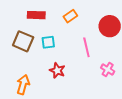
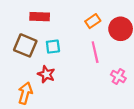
orange rectangle: (70, 16) -> (93, 21), moved
red star: (57, 70) -> (46, 74), moved

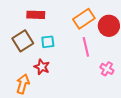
orange rectangle: (93, 21) -> (84, 19), size x1.5
brown square: (25, 45) -> (23, 41), turned 35

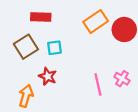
pink line: (86, 47) -> (98, 84), moved

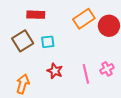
red star: (48, 76) -> (55, 71), moved
pink cross: (122, 79) -> (107, 69), turned 32

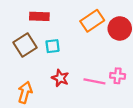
pink cross: (107, 69) -> (118, 76), turned 32
pink line: (86, 74) -> (94, 81), turned -66

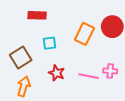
orange rectangle: (92, 21) -> (84, 34), moved, turned -30
brown square: (25, 45) -> (21, 58), moved

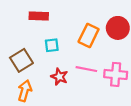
pink cross: (110, 71) -> (116, 74), size x1.5
pink line: (89, 76) -> (86, 69), moved

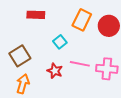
orange rectangle: (89, 35) -> (82, 20), moved
cyan square: (52, 45) -> (60, 42), moved, turned -32

